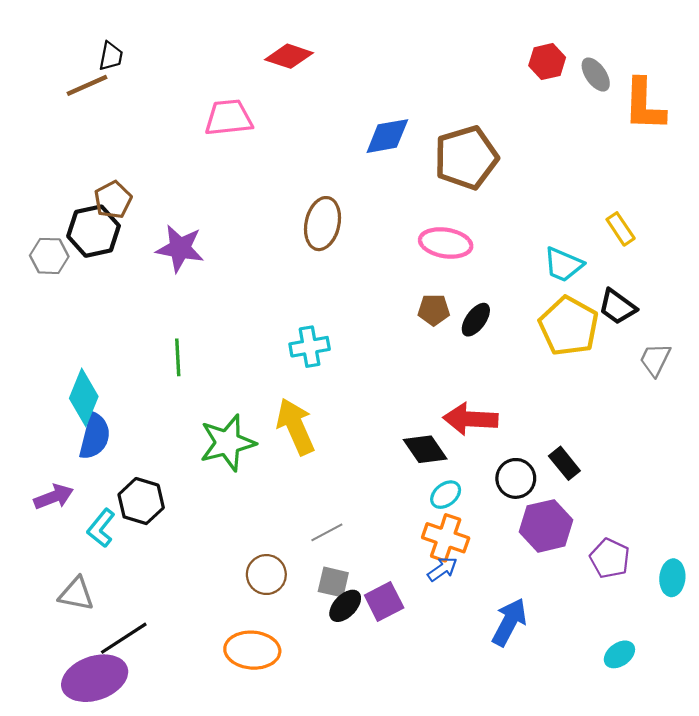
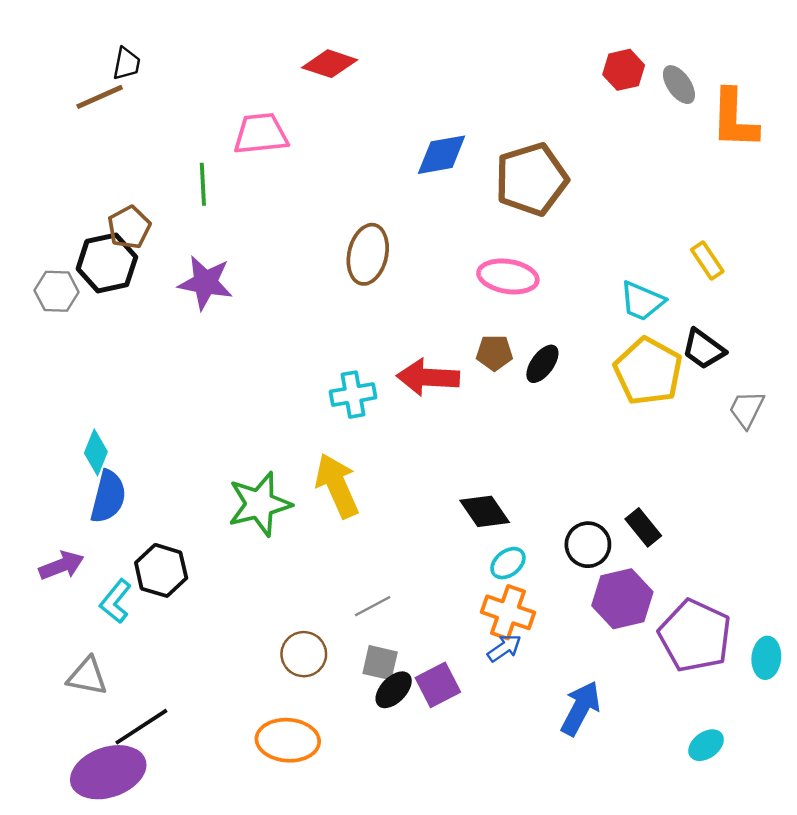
green line: (178, 357) -> (203, 184), moved
cyan diamond: (84, 397) -> (96, 452), size x0.7
red arrow: (470, 419) -> (428, 377), moved
purple pentagon: (610, 558) -> (695, 636), size x1.6

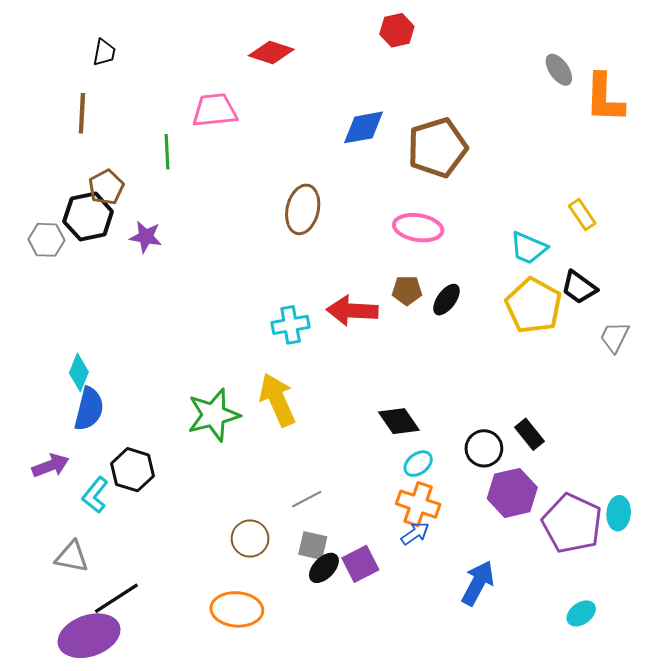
red hexagon: (624, 70) -> (397, 30), moved
brown line: (100, 97) -> (82, 113), moved, turned -63
purple star: (205, 283) -> (146, 237), moved, size x0.7
cyan ellipse: (766, 658) -> (619, 513), moved

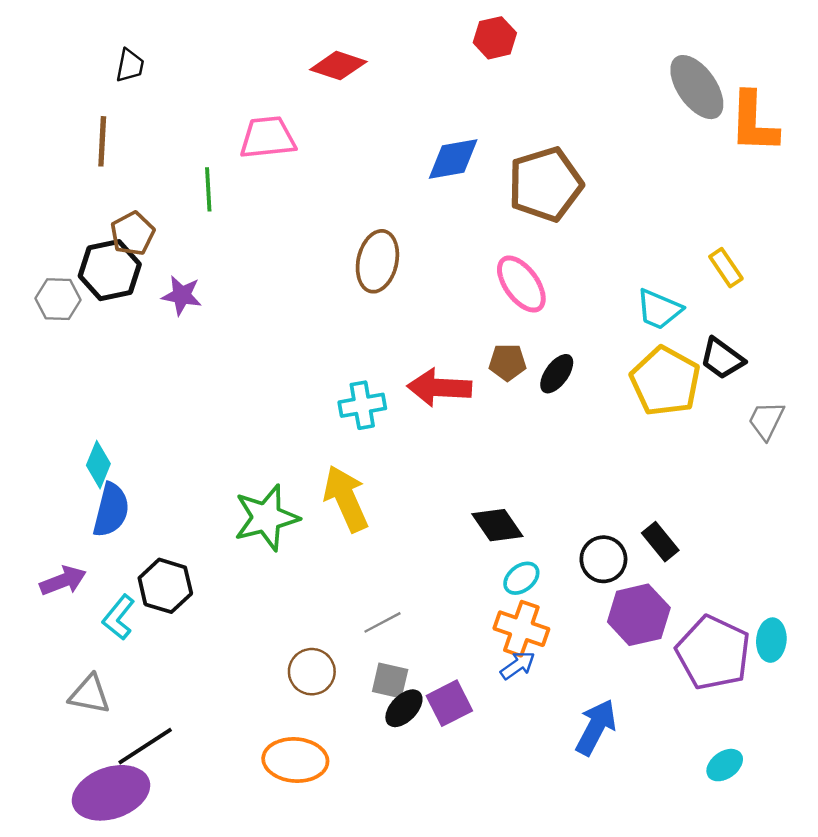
gray ellipse: (559, 70) -> (697, 87), size x1.6
pink ellipse: (418, 228) -> (521, 284), turned 45

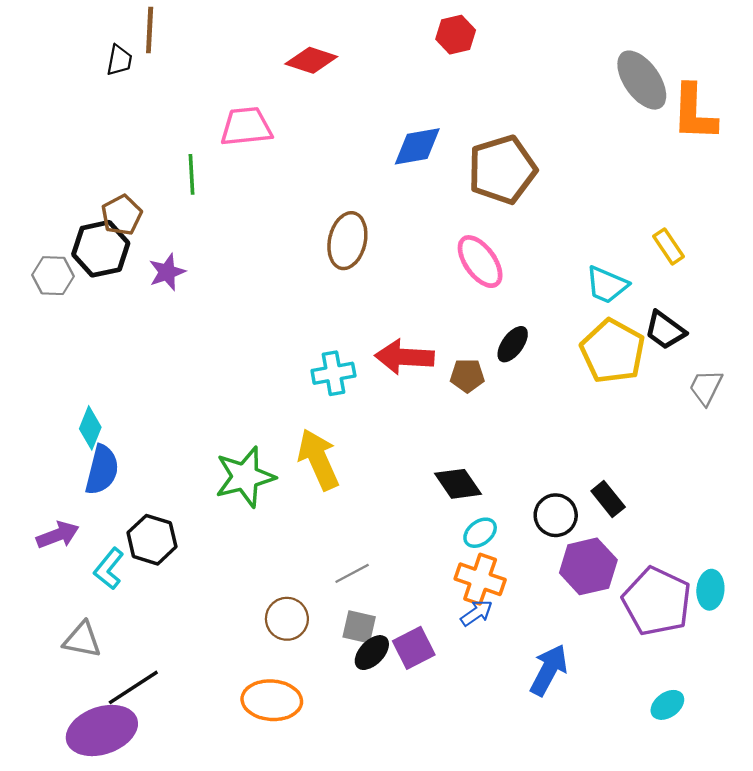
brown line: (102, 141) -> (150, 30), moved
purple star: (182, 295) -> (167, 272), turned -30
brown pentagon: (507, 362) -> (467, 376), moved

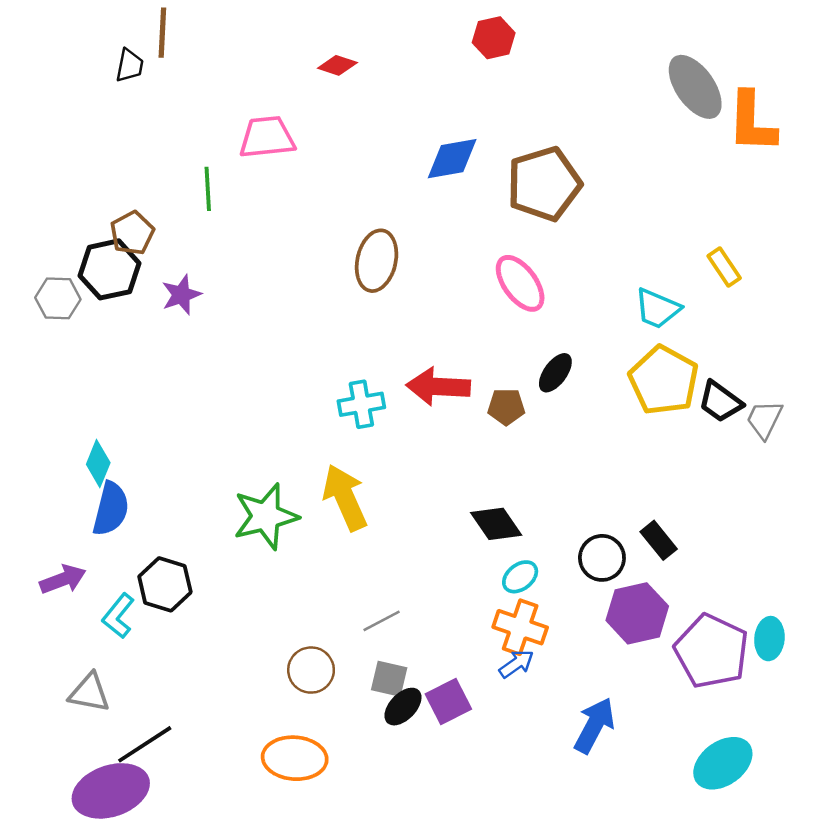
red diamond: (311, 60) -> (337, 65), size x0.7
black trapezoid: (665, 330) -> (720, 402), moved
cyan ellipse: (667, 705) -> (723, 763), size x1.6

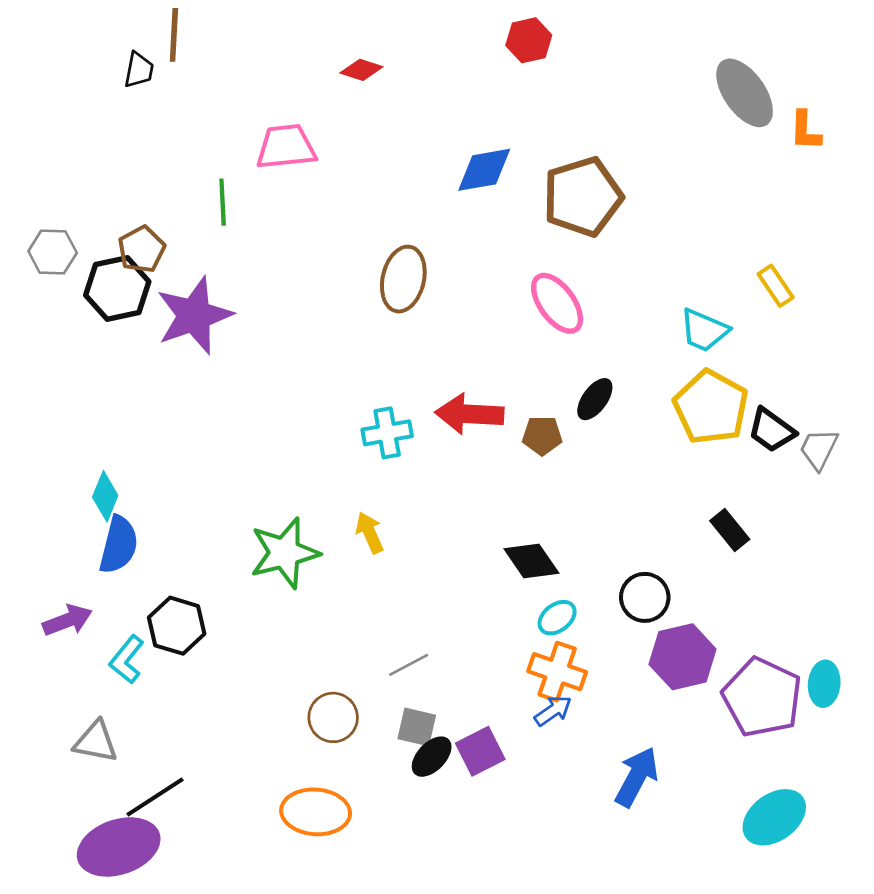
orange L-shape: (752, 122) -> (805, 131), size x0.6
purple star: (181, 295) -> (194, 315), size x1.8
gray hexagon: (58, 298) -> (53, 252), moved
yellow arrow: (345, 497) -> (370, 533), size x0.6
black rectangle: (659, 540) -> (730, 530), moved

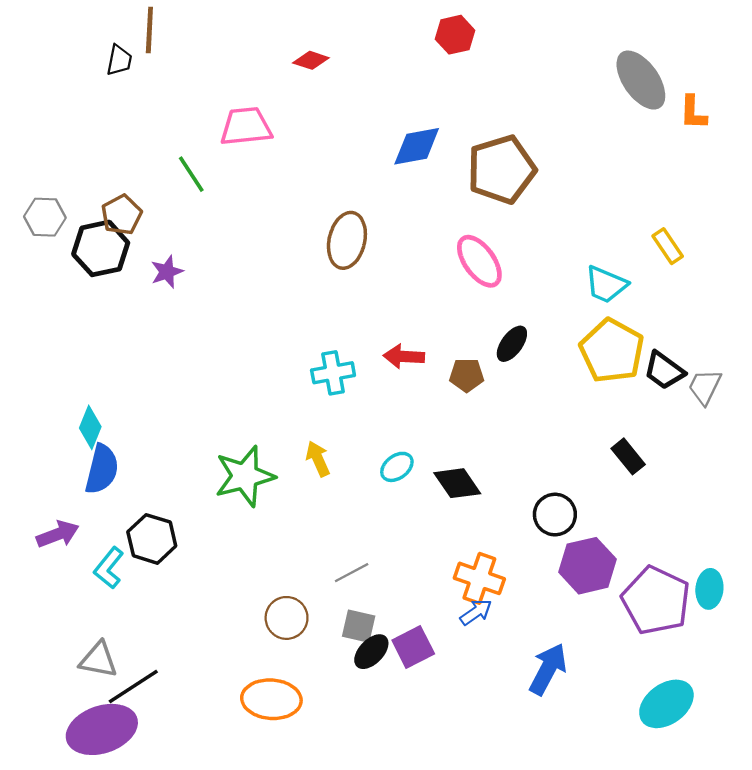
green line: (223, 202) -> (191, 174), turned -30
purple star: (194, 315) -> (167, 272), size x0.5
red arrow: (469, 414) -> (404, 357), size x0.7
cyan ellipse: (557, 618) -> (397, 467), moved
gray triangle: (96, 742) -> (98, 660), moved

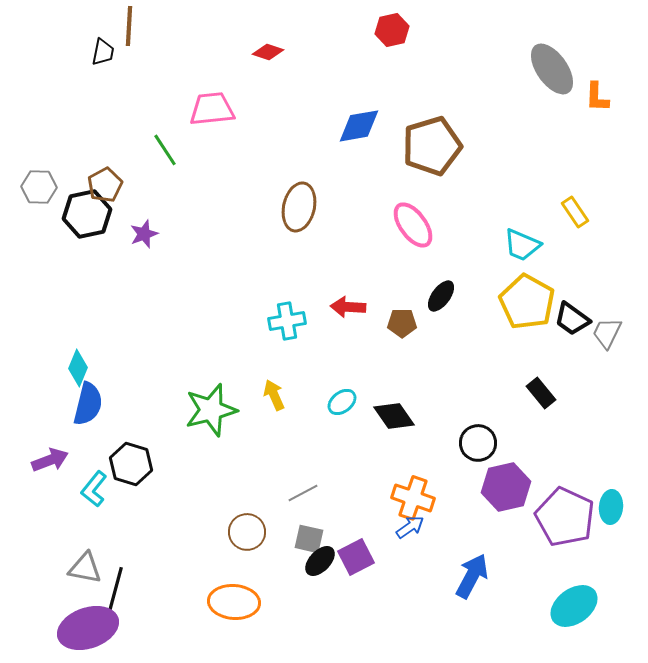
black line: (133, 686) -> (115, 591), turned -42

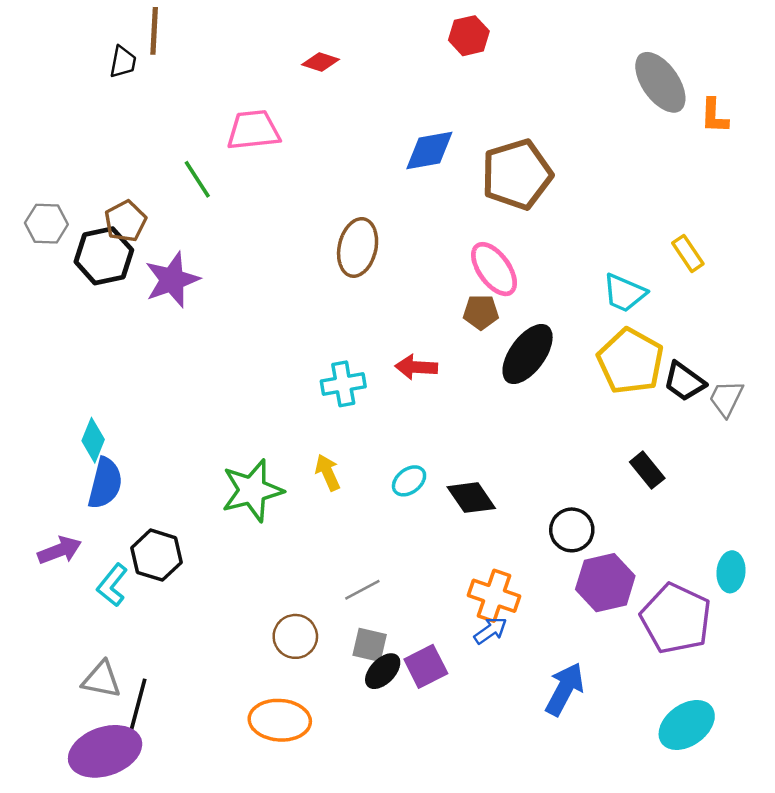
purple star: (144, 234) -> (172, 280), size x1.6
black ellipse: (441, 296) -> (528, 354), size x1.6
brown pentagon: (402, 323) -> (481, 312), moved
cyan ellipse: (611, 507) -> (731, 572), moved

